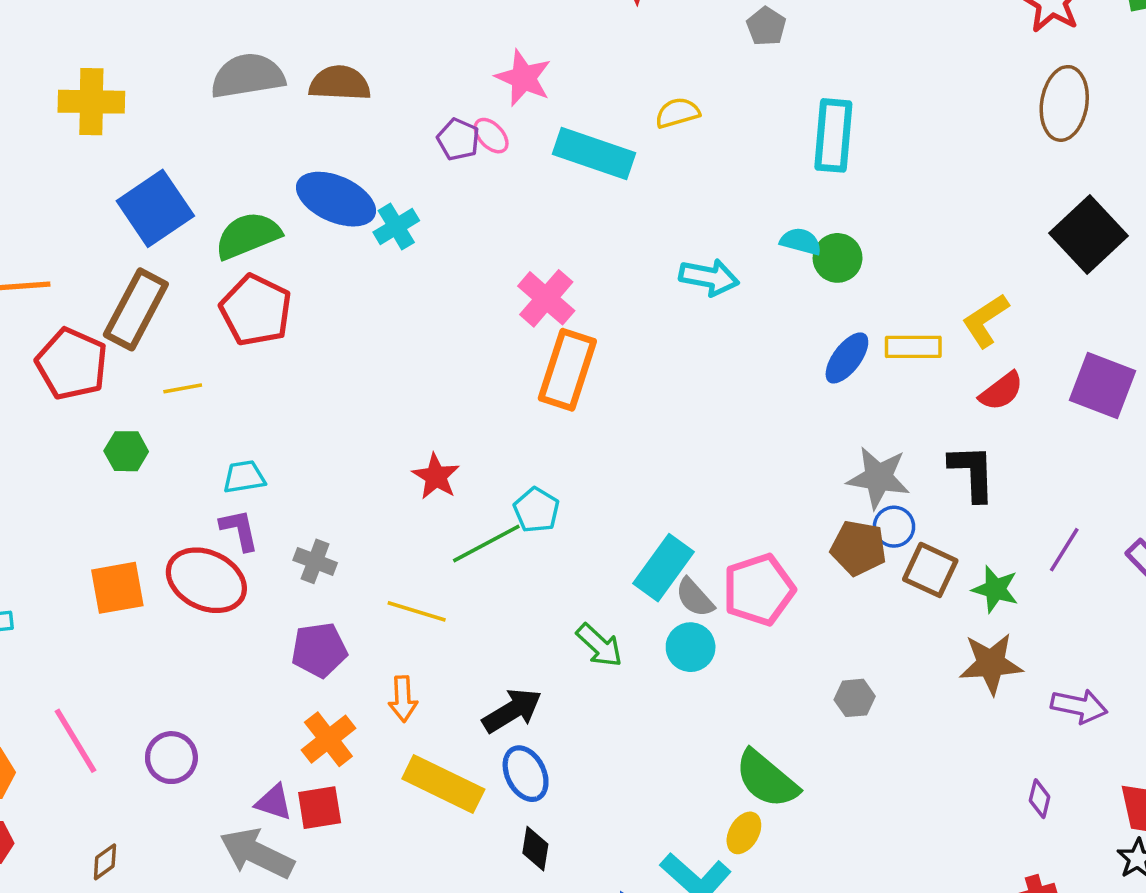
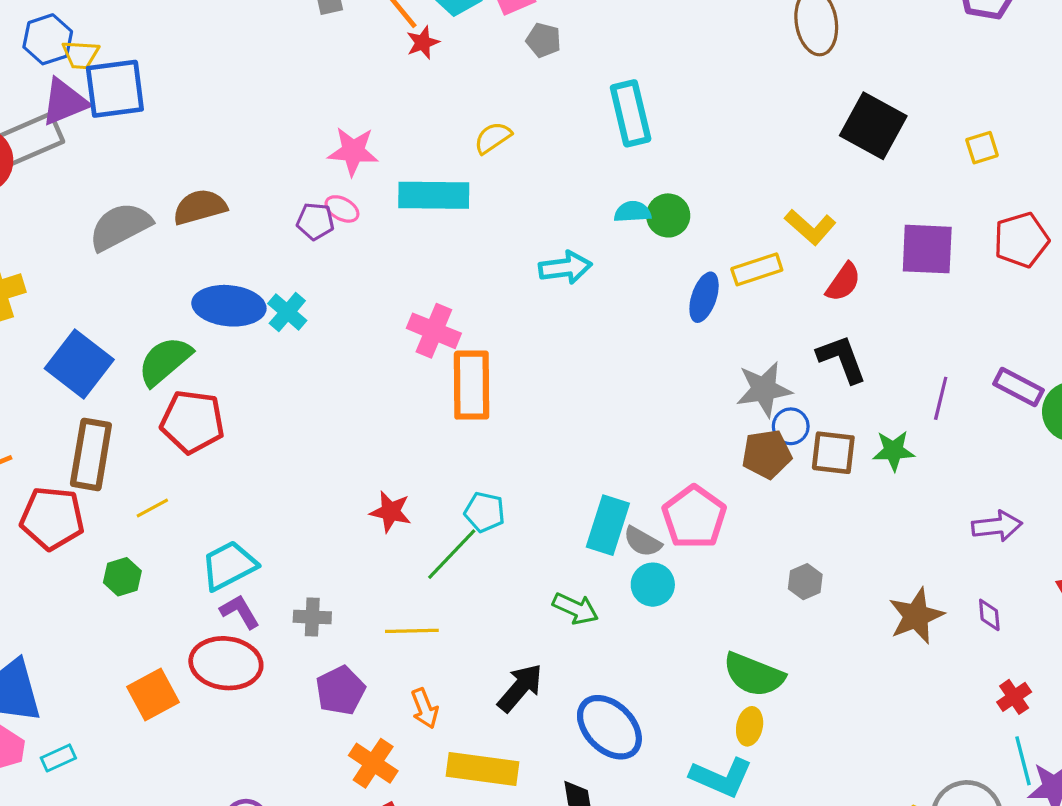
yellow L-shape: (985, 321) -> (810, 227), turned -87
cyan trapezoid: (244, 477) -> (229, 566), size x1.5
brown star: (991, 664) -> (916, 616), moved
blue ellipse: (526, 774) -> (609, 727), moved, size x1.4

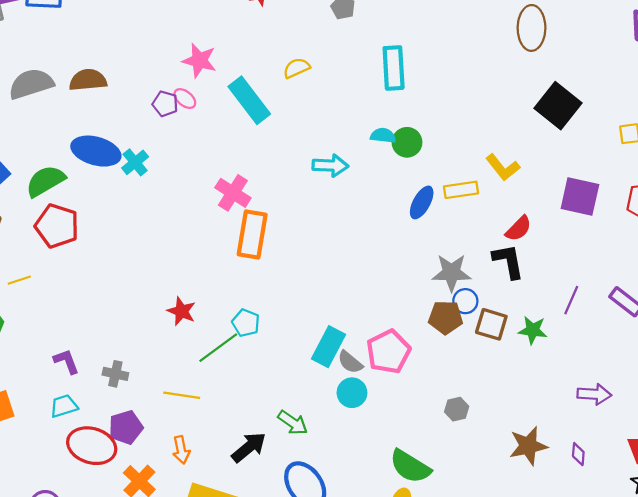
cyan rectangle: (434, 195) -> (249, 100), turned 42
red semicircle: (843, 282) -> (518, 229), moved
cyan trapezoid: (229, 566) -> (64, 406), moved, size x0.7
green arrow: (575, 609) -> (293, 423), moved
red ellipse: (226, 663) -> (92, 446), moved

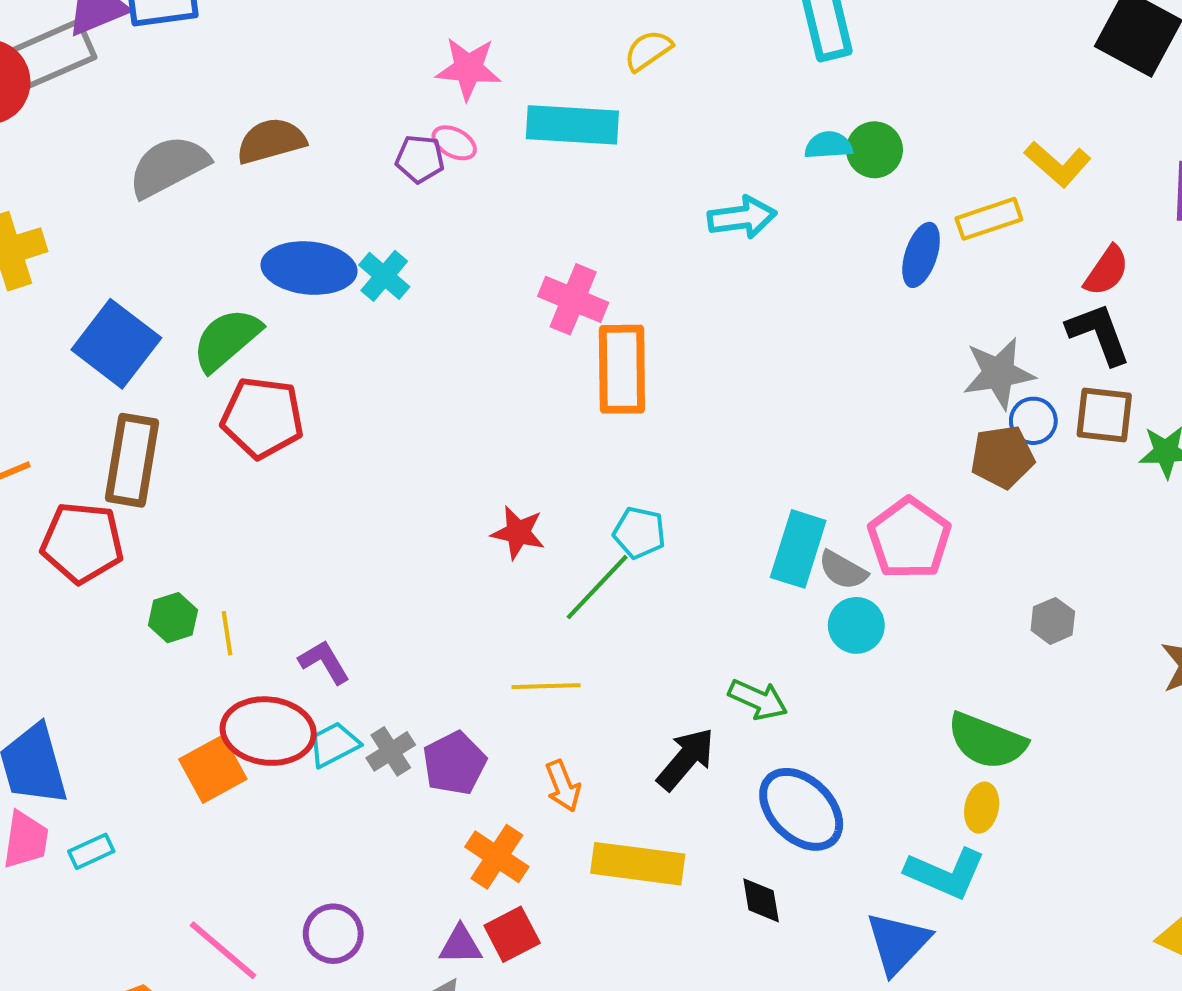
cyan rectangle: (249, 100) -> (572, 125), turned -39
yellow line: (19, 280) -> (227, 633), moved, turned -70
brown square: (491, 324) -> (1104, 415), moved
gray cross: (115, 374) -> (391, 751), moved, turned -35
red ellipse: (92, 446) -> (268, 731), moved

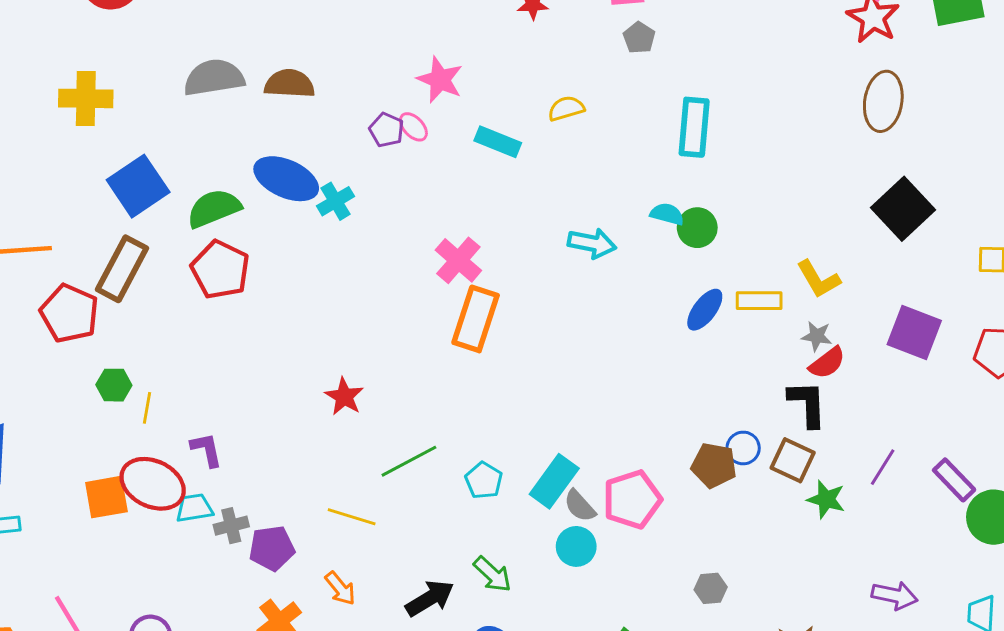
cyan rectangle: (572, 125) -> (498, 142), size x0.7
gray star: (999, 373) -> (817, 336), moved, size x0.6
red star: (518, 533) -> (344, 397), moved
cyan pentagon: (639, 533) -> (484, 480), moved
orange arrow: (563, 786) -> (340, 588), turned -36

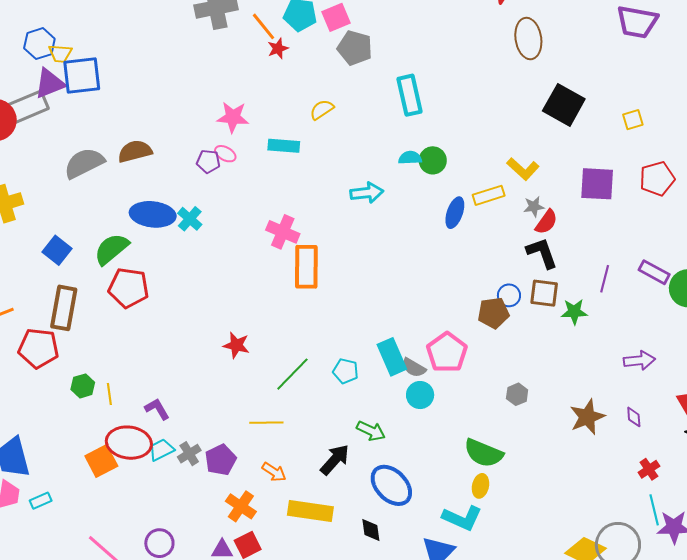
gray pentagon: (639, 38) -> (355, 48), size x1.6
blue square: (138, 186) -> (57, 250), size x0.7
cyan rectangle: (554, 481) -> (392, 357), turned -42

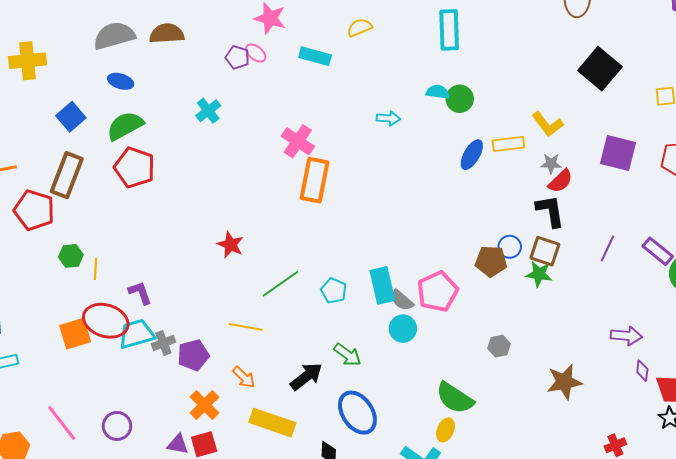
cyan arrow: (367, 193) -> (388, 118), size x0.7
blue ellipse: (153, 214) -> (121, 81), moved, size x0.6
green star: (574, 312) -> (539, 274), moved
purple diamond: (634, 417) -> (642, 371), moved
cyan trapezoid: (161, 450) -> (137, 334), size x1.4

